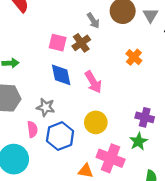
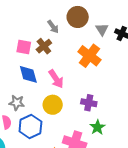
gray triangle: (150, 15) -> (102, 29), moved
orange cross: (134, 57) -> (89, 56), size x1.6
purple cross: (145, 117) -> (89, 103), moved
yellow circle: (96, 122) -> (53, 105), moved

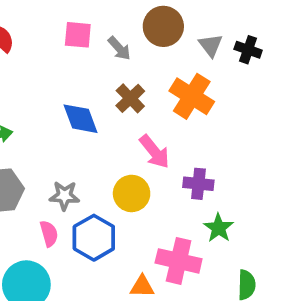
brown cross: (44, 46) -> (130, 98), moved
pink square: (24, 47) -> (78, 35), moved
blue diamond: (28, 74) -> (81, 119), moved
pink arrow: (56, 79) -> (154, 152), moved

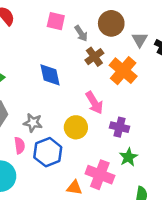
brown cross: (130, 98) -> (94, 57), moved

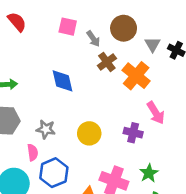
pink arrow: (94, 103) -> (156, 113), moved
blue hexagon: (48, 152) -> (54, 173), moved
green star: (128, 157) -> (149, 173), moved

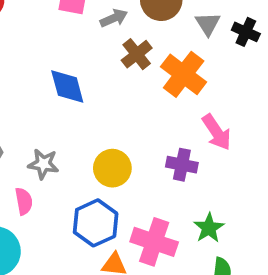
gray arrow: (93, 39) -> (114, 18), turned -77
blue hexagon: (54, 173) -> (96, 223), moved

